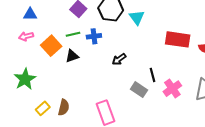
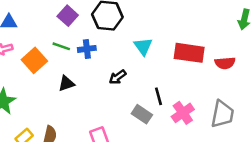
cyan triangle: (137, 17) -> (143, 46), moved
green line: (73, 34) -> (61, 46), turned 32
black triangle: (72, 56) -> (66, 83), moved

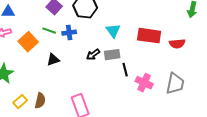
pink cross: (183, 113) -> (144, 83), turned -30
gray rectangle: (142, 114) -> (112, 55), moved, turned -42

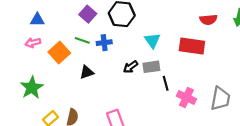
red semicircle: (177, 44) -> (208, 20), moved

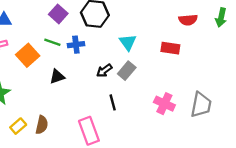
red rectangle: (192, 46) -> (170, 48), size x0.7
gray rectangle: (151, 67) -> (127, 71), turned -42
black line: (166, 83) -> (113, 102), moved

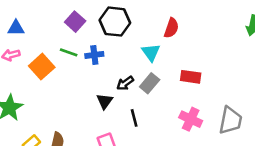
red semicircle: (188, 20) -> (171, 28), moved, turned -66
red rectangle: (170, 48) -> (191, 77), moved
black triangle: (57, 76) -> (105, 101), moved, turned -35

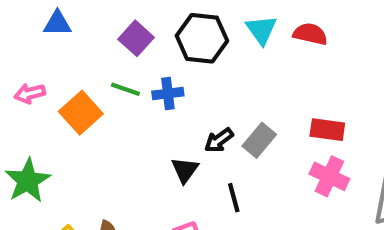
blue triangle: (16, 28) -> (57, 23), moved
red semicircle: (171, 28) -> (310, 34), moved, turned -96
cyan triangle: (151, 52) -> (261, 30), moved
pink cross: (191, 119) -> (329, 176), moved

